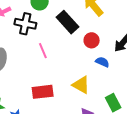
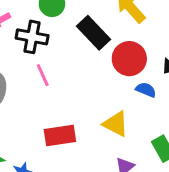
red circle: (92, 40) -> (129, 59), size x1.5
pink line: (43, 51) -> (43, 75), moved

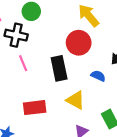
black rectangle: (93, 33) -> (59, 68), moved, turned 30
red circle: (129, 59) -> (79, 43), moved

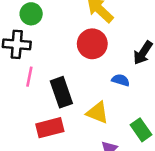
pink line: (23, 63) -> (29, 77), turned 42
black rectangle: (59, 68) -> (61, 92), moved

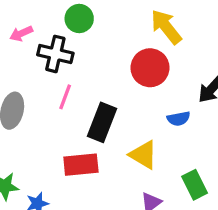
blue semicircle: (121, 80) -> (179, 119), turned 144
black rectangle: (61, 92) -> (102, 122), turned 32

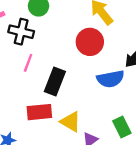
blue semicircle: (179, 119) -> (110, 79), size x1.6
yellow triangle: (143, 155) -> (70, 122), moved

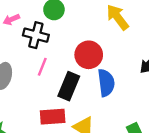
red circle: (90, 42) -> (89, 55), moved
blue semicircle: (110, 79) -> (106, 83), moved, turned -88

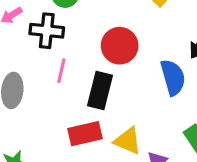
blue semicircle: (106, 83) -> (173, 77), moved

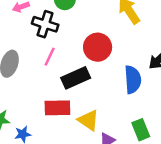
black rectangle: (100, 91) -> (76, 78), turned 40

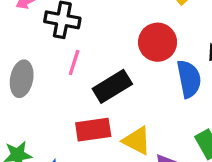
red circle: (98, 47) -> (158, 42), moved

